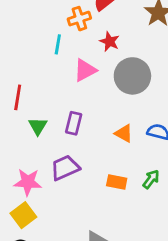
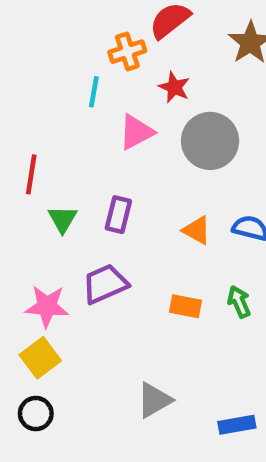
green arrow: (151, 179) -> (239, 302), turned -60

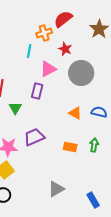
purple rectangle: (118, 215) -> (37, 91), moved
green arrow: (239, 302) -> (94, 145), turned 32
blue rectangle: (237, 425) -> (93, 200), turned 70

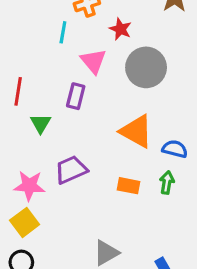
pink triangle: (48, 69) -> (93, 61), turned -42
blue semicircle: (99, 112) -> (175, 149), moved
orange triangle: (75, 113) -> (136, 131), size x1.6

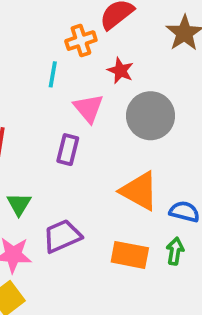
green triangle: (41, 123) -> (19, 204), moved
orange rectangle: (128, 186) -> (130, 255), size x1.4

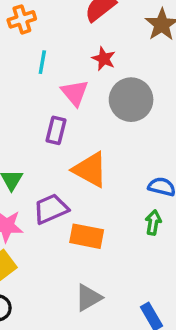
orange cross: (81, 41) -> (22, 19), moved
orange triangle: (139, 191) -> (90, 170), moved
orange rectangle: (130, 255) -> (87, 236), moved

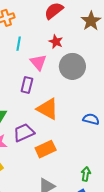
green arrow: (153, 223) -> (86, 174), moved
orange rectangle: (87, 236) -> (46, 149), turned -36

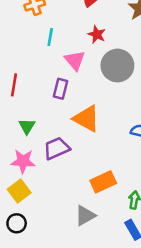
orange rectangle: (46, 149) -> (103, 182), moved

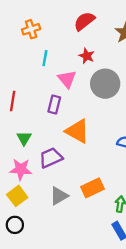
gray triangle: (85, 216) -> (59, 196), moved

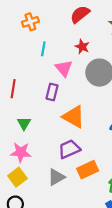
purple trapezoid: (51, 158) -> (69, 149), moved

